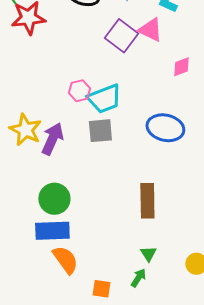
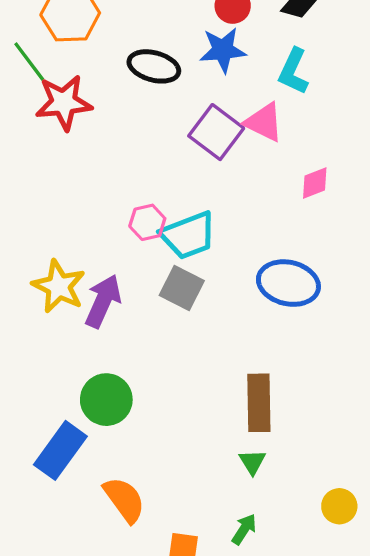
gray square: (100, 131) -> (182, 288), turned 32
blue rectangle: (52, 231) -> (60, 450), moved, turned -52
green triangle: (148, 254) -> (252, 462), moved

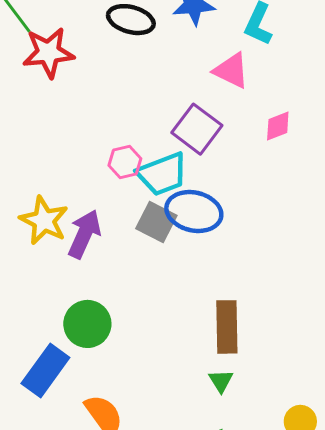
purple square: (216, 132) -> (197, 129), moved
blue ellipse: (288, 283) -> (194, 211), moved

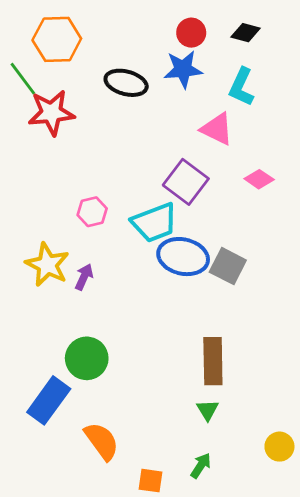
pink diamond: (278, 126) -> (259, 179), turned 56
pink hexagon: (125, 162) -> (92, 212), moved
gray square: (156, 222) -> (228, 266), moved
purple arrow: (84, 234) -> (84, 277), size x0.6

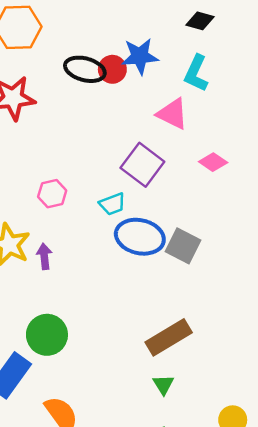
red circle: (191, 33) -> (112, 69), moved
cyan trapezoid: (155, 223) -> (112, 204), size x0.6
purple arrow: (84, 277) -> (44, 256), turned -30
brown rectangle: (213, 361) -> (169, 337), turned 60

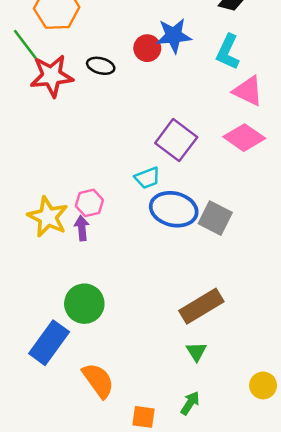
black ellipse: (85, 69) -> (101, 66), moved, size x0.7
pink triangle: (173, 114) -> (248, 91), moved
pink diamond: (213, 162) -> (244, 138), size x1.5
pink hexagon: (52, 194) -> (89, 203), moved

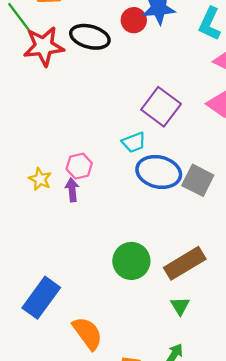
black ellipse: (101, 66) -> (90, 37), size x1.5
yellow star: (48, 217) -> (40, 179), size x0.6
green circle: (84, 304) -> (131, 261), moved

